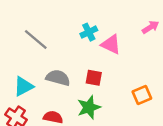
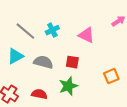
cyan cross: (89, 32) -> (52, 30), moved
cyan triangle: (23, 86) -> (15, 56), moved

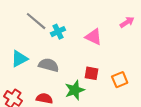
gray line: (25, 31) -> (36, 21), moved
red square: (72, 62) -> (91, 73), moved

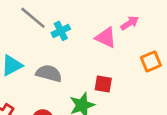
pink arrow: (127, 22) -> (130, 23), moved
orange square: (120, 80) -> (151, 61), moved

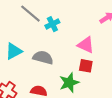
pink triangle: (106, 38) -> (86, 45), moved

